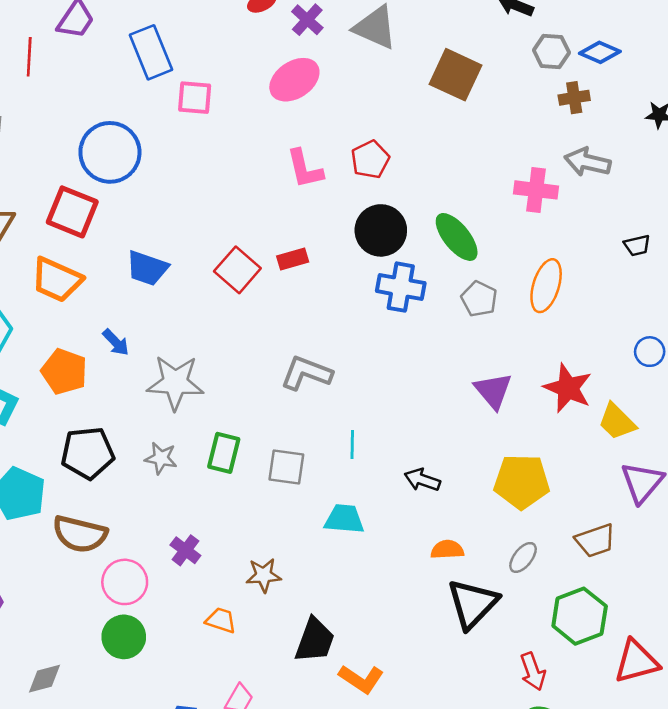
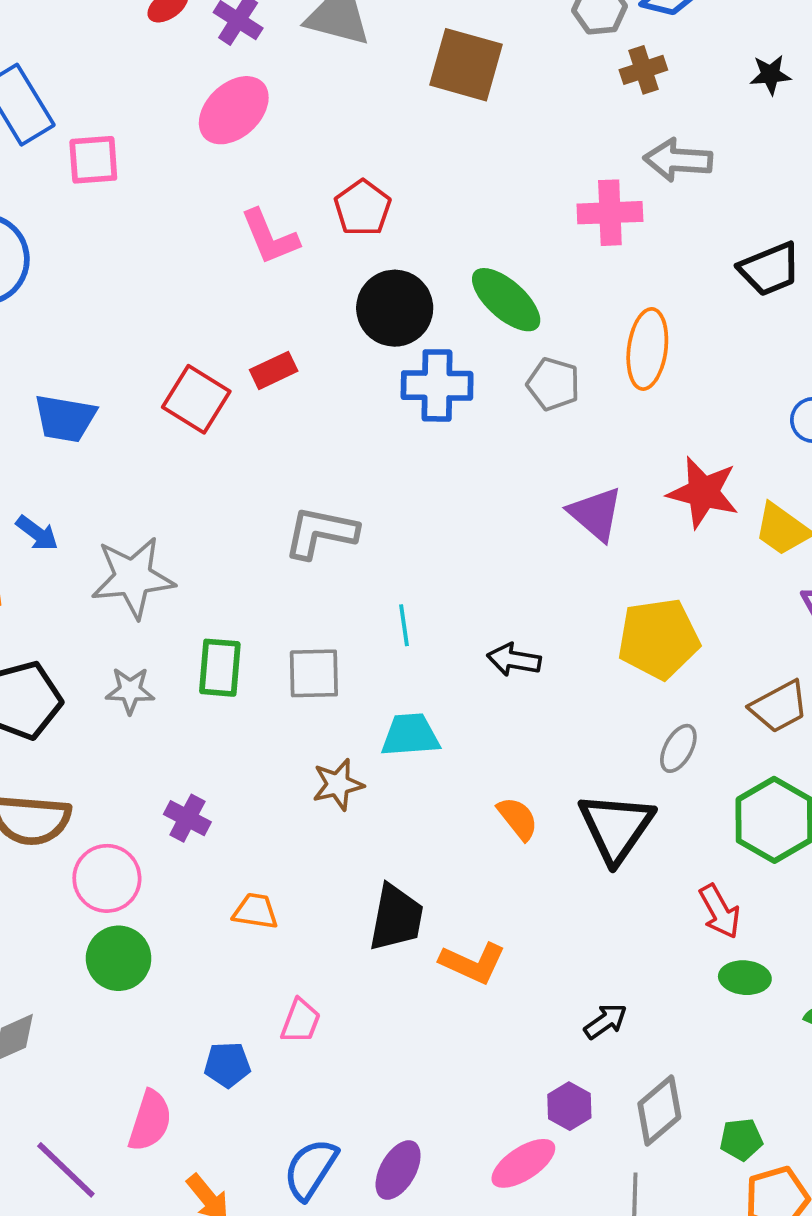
black trapezoid: (637, 245) -> (770, 269), size x1.6
orange semicircle: (447, 550) -> (518, 818), moved, turned 64
brown star: (264, 575) -> (338, 784), moved

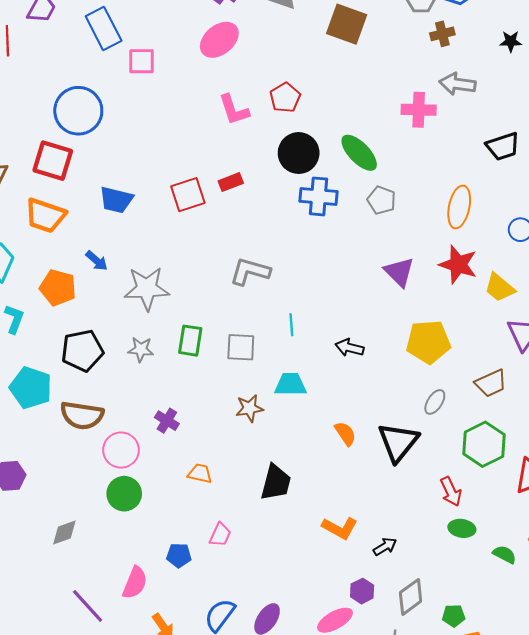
orange ellipse: (647, 349) -> (459, 207), moved
red square: (196, 399) -> (188, 195), turned 36
orange L-shape: (473, 963) -> (340, 528), moved

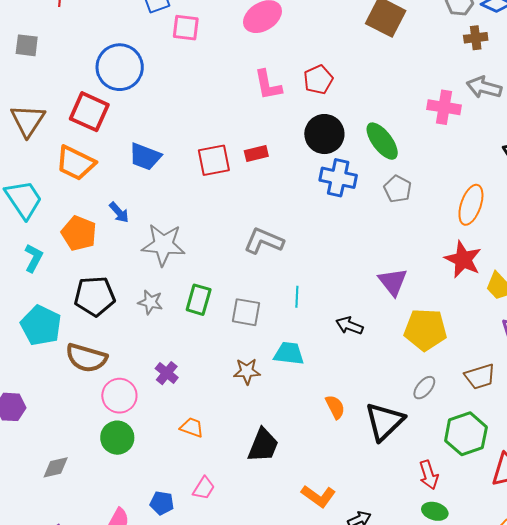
purple triangle: (399, 272) -> (393, 282), moved

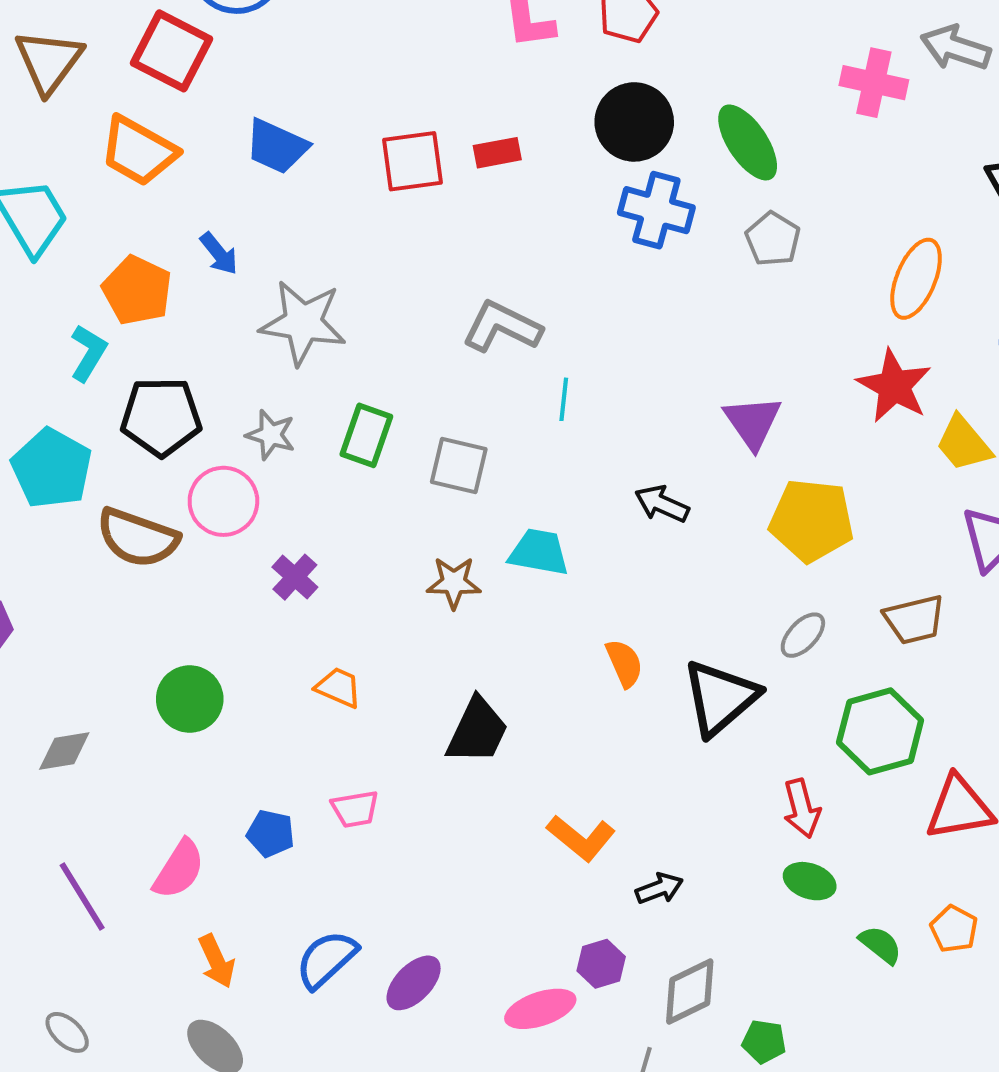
cyan L-shape: (34, 258) -> (88, 353), moved
cyan line: (297, 297) -> (564, 399), moved
pink circle: (119, 396) -> (223, 501), moved
pink trapezoid: (204, 488) -> (355, 809), turned 45

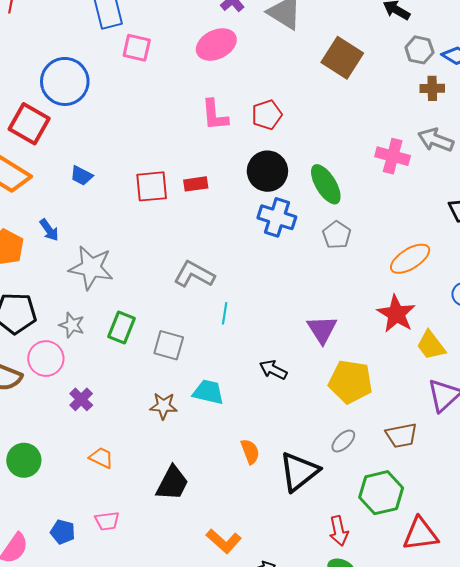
blue trapezoid: (277, 146) -> (81, 176), size x0.7
orange ellipse: (916, 279) -> (410, 259), turned 33

